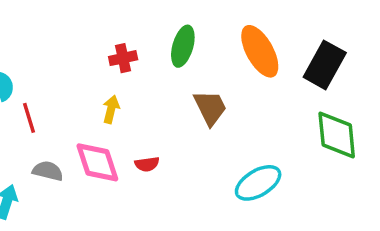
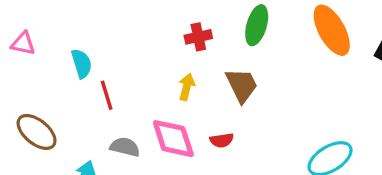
brown trapezoid: (210, 108) -> (242, 85), moved

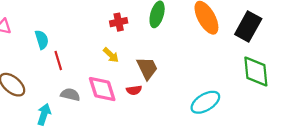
brown trapezoid: (242, 85) -> (147, 68), moved
yellow arrow: (187, 87) -> (111, 55), turned 119

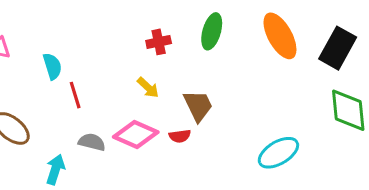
pink diamond: (102, 89) -> (136, 135), turned -48

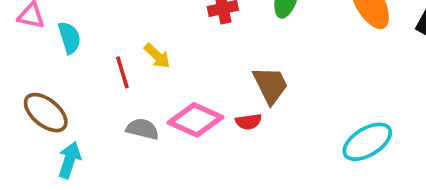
cyan semicircle: (52, 66) -> (69, 38), moved
yellow arrow: (148, 87) -> (157, 56), moved
cyan arrow: (55, 169) -> (69, 160), moved

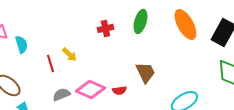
brown trapezoid: (270, 85) -> (145, 72), moved
gray semicircle: (143, 129) -> (61, 94), turned -36

